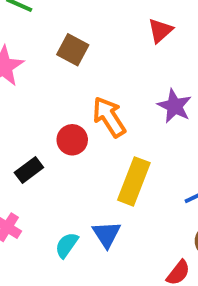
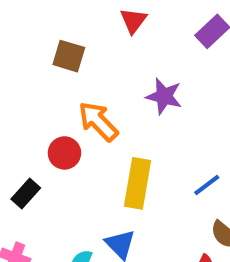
brown square: (73, 50) -> (69, 56), moved

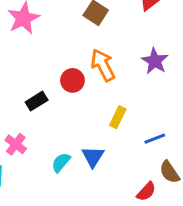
yellow rectangle: (137, 183) -> (118, 117), size x0.6
blue line: (207, 185) -> (155, 139), moved

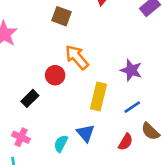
purple star: (155, 61) -> (131, 70), moved
yellow rectangle: (118, 117) -> (98, 97), size x1.5
red semicircle: (146, 192) -> (126, 142), moved

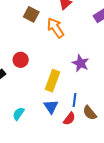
orange arrow: (77, 57) -> (56, 28), moved
blue line: (132, 107) -> (74, 100), moved, turned -56
blue triangle: (86, 133) -> (51, 107), moved

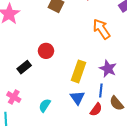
orange arrow: (56, 28) -> (101, 29), moved
purple star: (81, 63) -> (108, 69), moved

